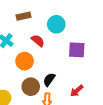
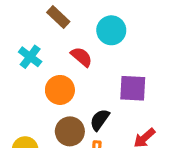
brown rectangle: (24, 16) -> (58, 17), turned 56
purple square: (77, 50) -> (133, 88), moved

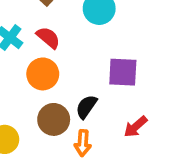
red semicircle: (81, 57) -> (48, 38), moved

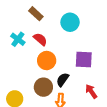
orange circle: (43, 74) -> (47, 61), moved
red arrow: (136, 127) -> (91, 91), turned 96

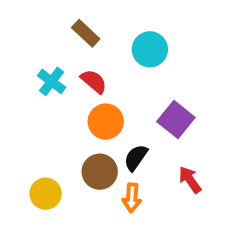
purple square: (84, 59) -> (176, 120), turned 36

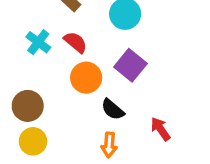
purple square: (176, 120) -> (130, 65), moved
black semicircle: (136, 158) -> (113, 109), turned -85
brown circle: (100, 172) -> (28, 106), moved

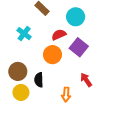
red semicircle: (76, 42) -> (59, 35), moved, turned -64
black semicircle: (113, 109) -> (39, 80), moved, turned 48
red arrow: (160, 129) -> (86, 80), moved

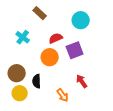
cyan circle: (76, 17) -> (81, 20), moved
purple square: (79, 47) -> (75, 50), turned 30
orange arrow: (66, 95) -> (63, 95), turned -40

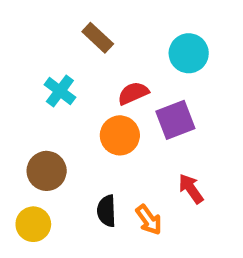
black semicircle: (37, 81) -> (107, 211), moved
yellow circle: (20, 93) -> (33, 224), moved

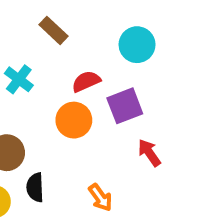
red arrow: (191, 189) -> (149, 153), moved
black semicircle: (107, 211) -> (35, 187), moved

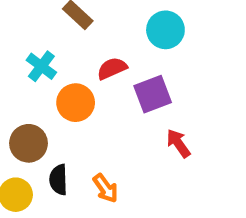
orange circle: (74, 120) -> (76, 103), moved
orange arrow: (100, 198) -> (106, 188), moved

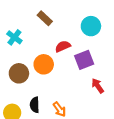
cyan cross: (41, 66) -> (14, 37), moved
brown circle: (29, 143) -> (19, 73), moved

